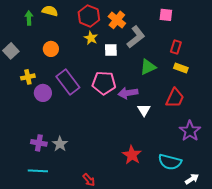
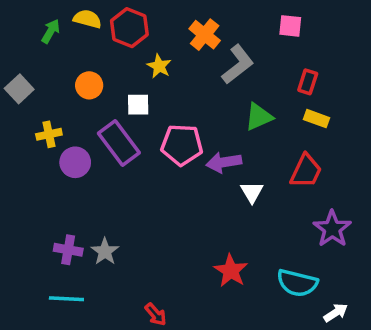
red hexagon: (89, 16) -> (129, 28), moved
green arrow: (29, 18) -> (51, 31), turned 32
white square: (111, 50) -> (138, 105), moved

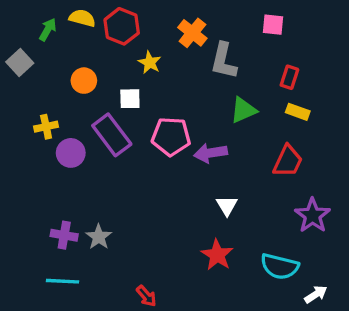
gray L-shape: (238, 64) -> (224, 61), turned 141
gray square: (19, 89) -> (20, 62), moved
white triangle: (252, 192) -> (227, 206), moved

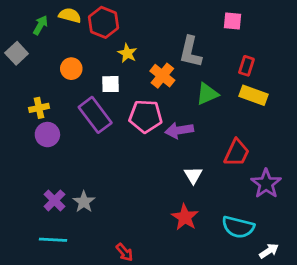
orange cross: (192, 33) -> (162, 76), moved
yellow rectangle: (298, 112) -> (254, 95), size x1.4
purple circle: (71, 153) -> (47, 135), moved
red trapezoid: (288, 161) -> (237, 153), moved
purple cross: (64, 235) -> (54, 200), turned 35

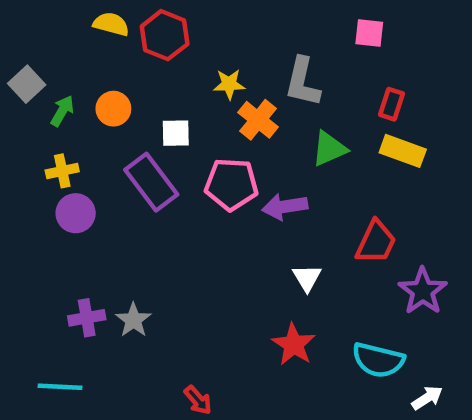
green arrow: (40, 25) -> (62, 111), moved
yellow star: (127, 53) -> (229, 84), moved, turned -30
purple cross: (54, 200) -> (87, 318), turned 35
cyan line: (53, 240) -> (60, 387), moved

